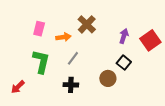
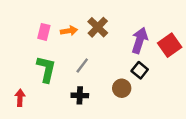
purple arrow: (124, 36) -> (140, 40), size x1.5
orange arrow: (63, 37) -> (69, 31), moved
red arrow: (18, 87) -> (20, 98), turned 136

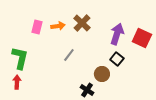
red square: (170, 45) -> (142, 38), turned -30
green L-shape: (46, 69) -> (20, 58), moved
black cross: (80, 95) -> (87, 90), moved, turned 32

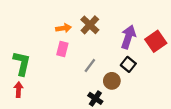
pink rectangle: (37, 27) -> (62, 49), moved
red square: (142, 38) -> (156, 41), turned 30
gray line: (69, 55) -> (90, 65), moved

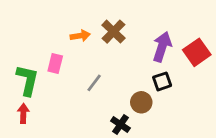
pink rectangle: (62, 49) -> (55, 63), moved
black square: (128, 64) -> (162, 81), turned 32
gray line: (90, 65) -> (94, 83), moved

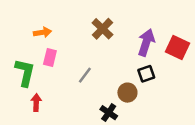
orange arrow: (80, 36) -> (42, 32), moved
red square: (197, 52) -> (178, 47), turned -30
red arrow: (23, 113) -> (36, 103), moved

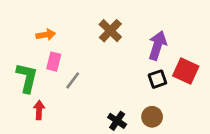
red square: (178, 47) -> (186, 71), moved
gray line: (85, 75) -> (73, 80), moved
brown circle: (127, 93) -> (152, 117), moved

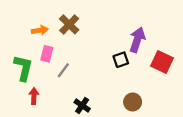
brown cross: (110, 31) -> (69, 24), moved
black square: (157, 79) -> (121, 60), moved
black cross: (117, 121) -> (82, 106), moved

